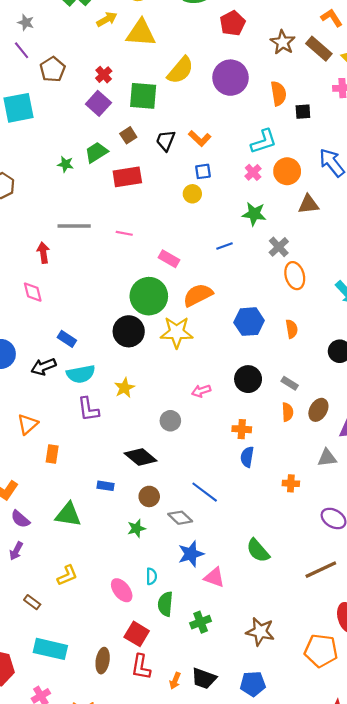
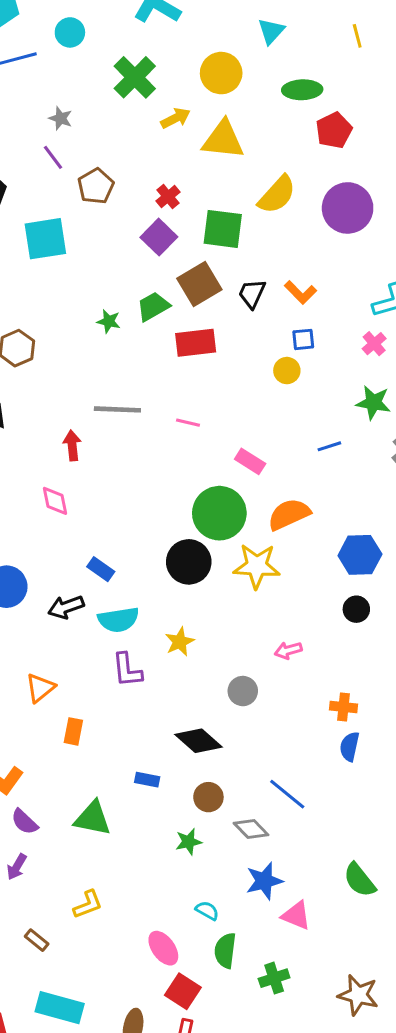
red pentagon: (233, 23) -> (334, 130), moved
brown square: (128, 135) -> (199, 284), size x1.8
black circle: (248, 379) -> (356, 609), moved, size x0.7
cyan semicircle: (151, 576) -> (207, 910), turned -63
pink ellipse: (122, 590) -> (163, 948), moved

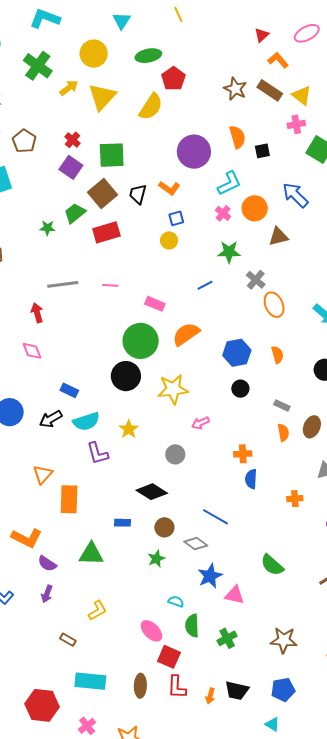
yellow triangle: (223, 140) -> (102, 97), turned -44
yellow semicircle: (277, 195) -> (151, 107), moved
purple circle: (348, 208) -> (194, 152), moved
yellow star: (257, 566) -> (173, 389), moved
orange rectangle: (73, 731) -> (69, 499), size x1.6

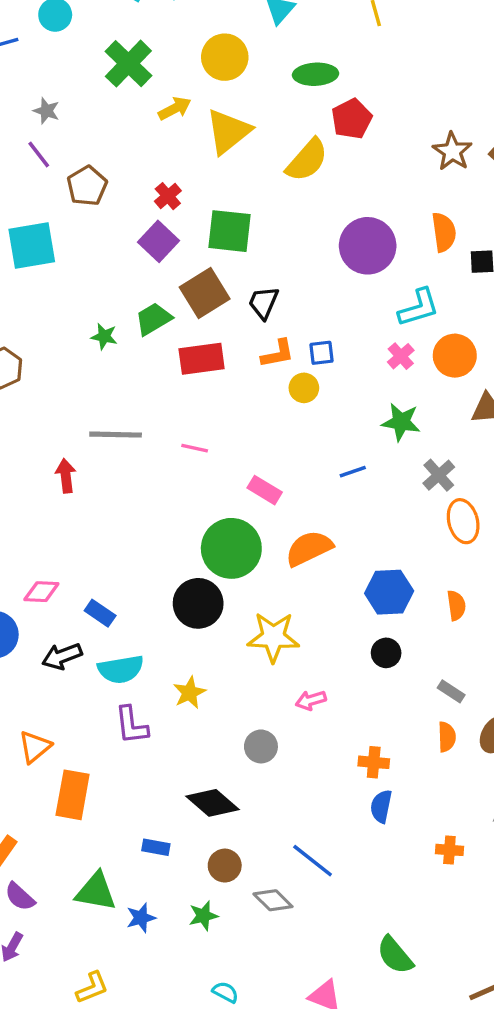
orange L-shape: (169, 188) -> (278, 354), moved, turned -55
pink diamond: (32, 351) -> (41, 592), moved, turned -75
blue star: (210, 576) -> (141, 918), moved, size x0.7

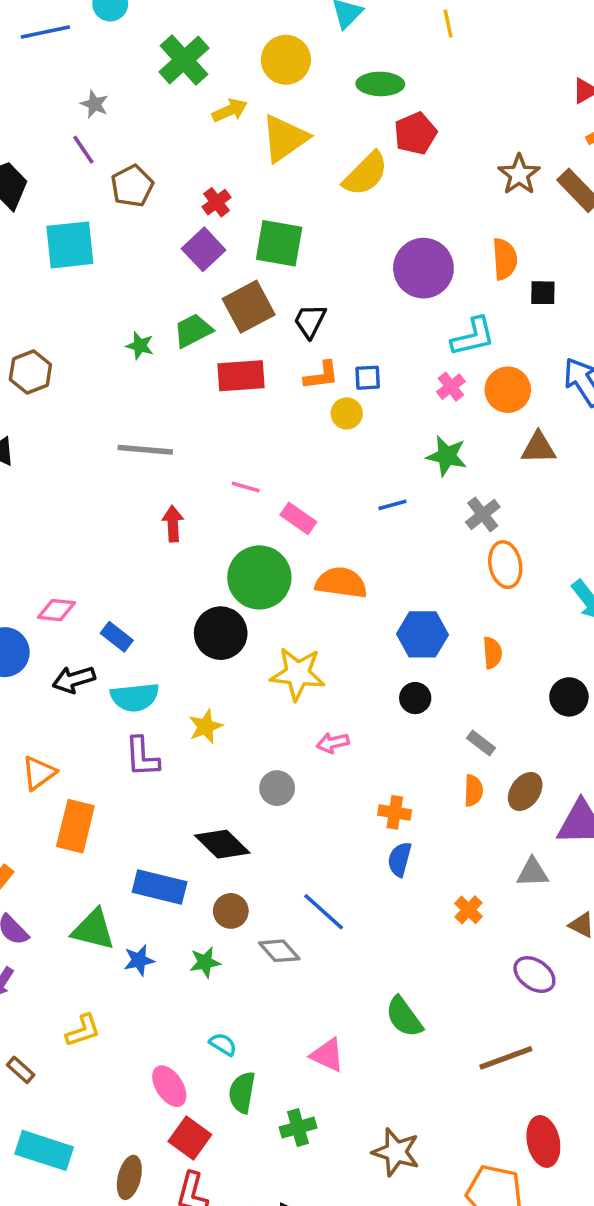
pink line: (195, 448) -> (246, 487), moved
red arrow: (66, 476) -> (173, 524), moved
orange semicircle: (309, 548) -> (341, 583), turned 30
blue rectangle: (156, 847) -> (160, 887), size x1.8
orange cross: (449, 850) -> (469, 910), turned 36

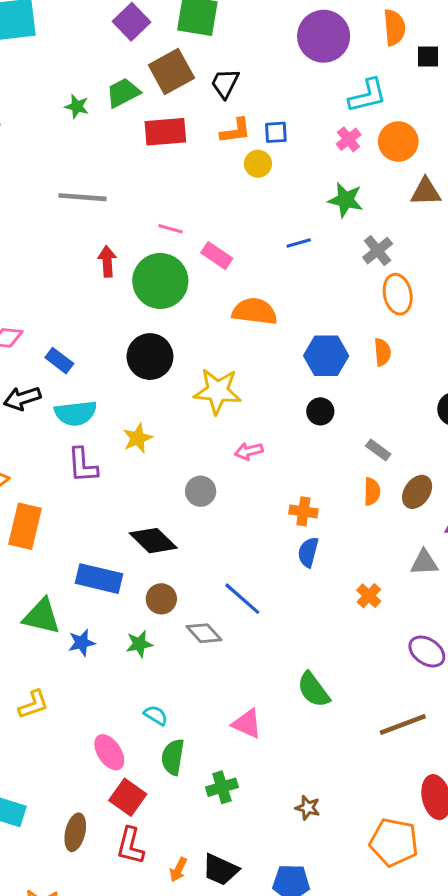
green circle: (259, 577) -> (160, 281), moved
orange semicircle: (492, 653) -> (382, 352), moved
brown star: (396, 1152) -> (308, 808), size x0.6

